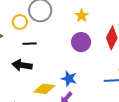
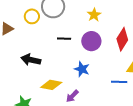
black line: (30, 44) -> (64, 39), moved
blue star: (69, 79) -> (82, 69), moved

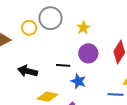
yellow star: (94, 15) -> (83, 28), moved
black line: (64, 39) -> (63, 65), moved

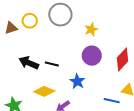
yellow circle: (29, 28) -> (30, 21), moved
black line: (63, 65) -> (52, 64), moved

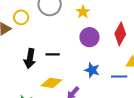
black arrow: (29, 63) -> (30, 59), turned -90
blue star: (77, 81) -> (92, 70), moved

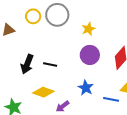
yellow circle: (21, 17) -> (33, 16), moved

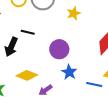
purple circle: (90, 55) -> (59, 49), moved
black line: (50, 65) -> (28, 32), moved

